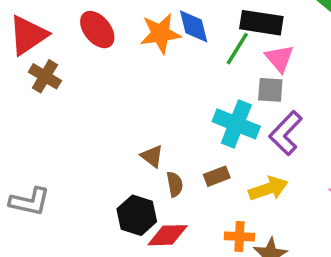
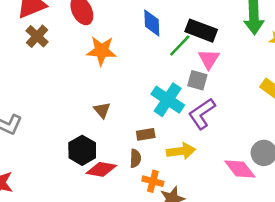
orange star: (160, 34) -> (101, 51), moved
brown semicircle: (175, 184) -> (135, 158), moved

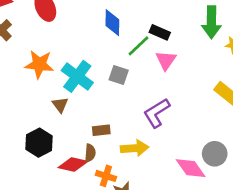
black rectangle: (201, 31) -> (160, 32), size x0.7
orange star: (101, 51) -> (39, 64), moved
gray square: (197, 80) -> (119, 75), moved
cyan cross: (168, 100) -> (77, 76), moved
red diamond: (101, 169) -> (73, 164), moved

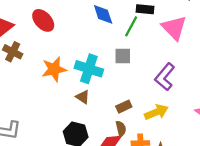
pink triangle: (166, 60) -> (174, 28), moved, size x1.4

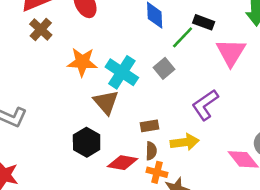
gray square: (123, 56) -> (164, 68), turned 35
brown triangle: (83, 97) -> (106, 102), size x1.5
brown semicircle: (121, 129) -> (151, 151), moved

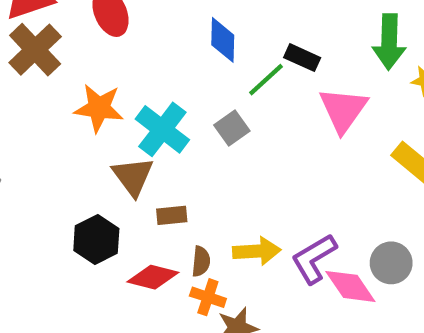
brown cross: (41, 29) -> (35, 50), size x1.4
purple L-shape: (205, 105) -> (314, 259), moved
brown rectangle: (150, 126) -> (172, 215), moved

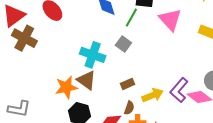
orange star: (99, 108) -> (66, 87), moved
brown rectangle: (172, 215) -> (128, 84), moved
brown semicircle: (201, 261) -> (129, 108), turned 32

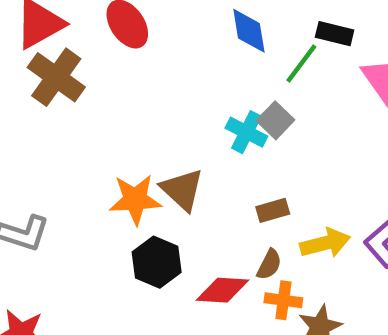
cyan cross: (93, 55) -> (246, 132), moved, size x0.7

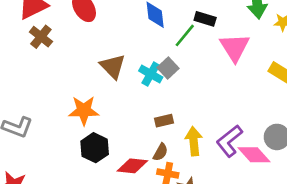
brown cross: (56, 77) -> (41, 37), size x0.7
brown triangle: (182, 190) -> (113, 66), moved
yellow arrow: (325, 243) -> (194, 141), turned -84

